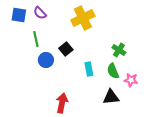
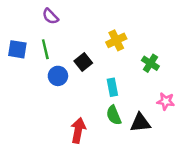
blue square: (19, 15) -> (17, 49), moved
yellow cross: (83, 18) -> (116, 40), moved, size x0.7
green semicircle: (113, 71) -> (114, 115), moved

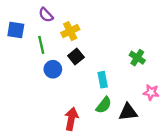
yellow cross: (116, 40) -> (70, 31), moved
blue square: (17, 49) -> (16, 30), moved
green semicircle: (114, 115) -> (104, 105), turned -120

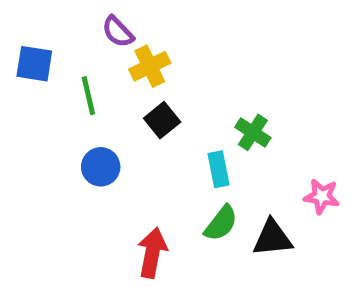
purple semicircle: (46, 15) -> (118, 32), moved
green cross: (137, 58) -> (253, 132), moved
blue circle: (53, 69) -> (101, 167), moved

